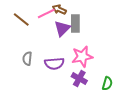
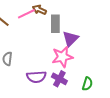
purple triangle: (62, 29) -> (70, 39), moved
purple semicircle: (54, 64) -> (36, 77), moved

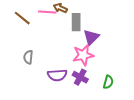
pink line: (26, 14) -> (47, 12), turned 30

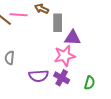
pink line: (47, 12) -> (19, 15), moved
purple triangle: (91, 37) -> (73, 38), turned 48

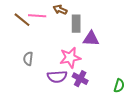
pink star: (65, 56) -> (70, 58), moved
green semicircle: (90, 83) -> (119, 86), moved

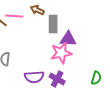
pink star: (70, 58) -> (61, 53), moved
green semicircle: (119, 86) -> (96, 78), moved

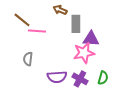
pink line: (14, 16) -> (37, 31), moved
green semicircle: (96, 78) -> (103, 78), moved

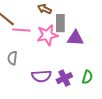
pink star: (84, 53) -> (47, 35), moved
purple cross: (80, 79) -> (64, 78), turned 35

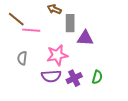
pink star: (47, 35) -> (57, 55), moved

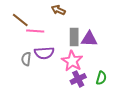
gray rectangle: (70, 23) -> (74, 37), moved
pink star: (57, 55) -> (72, 61), moved, turned -30
purple semicircle: (51, 76) -> (44, 53), moved

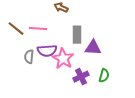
brown line: (20, 20) -> (16, 29), moved
purple triangle: (89, 39) -> (93, 48), moved
pink star: (72, 61) -> (63, 59), moved

